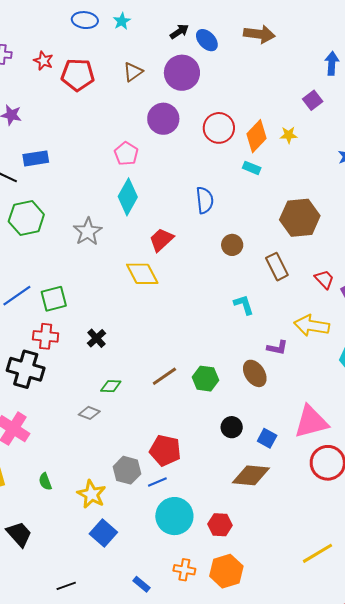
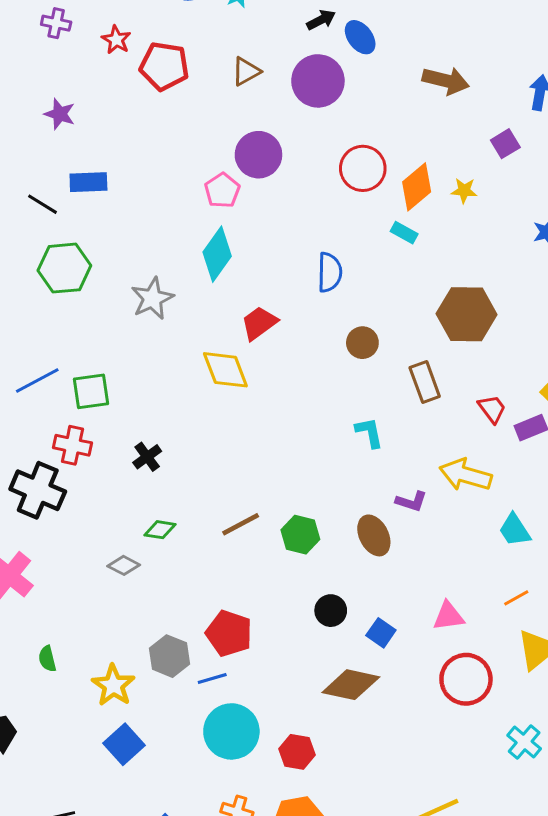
brown arrow: (259, 34) -> (446, 81), moved
purple circle: (163, 119) -> (258, 155), moved
pink triangle: (311, 422) -> (448, 616), size x0.6

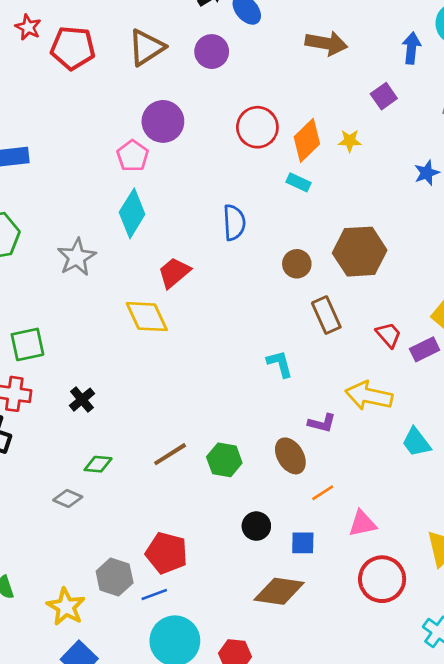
brown triangle: (246, 71) -> (146, 47), size x1.4
purple circle: (318, 81) -> (212, 52), size x0.7
brown circle: (362, 343) -> (297, 264), moved
orange line: (516, 598) -> (323, 493), moved
blue square: (381, 633) -> (303, 543), turned -30

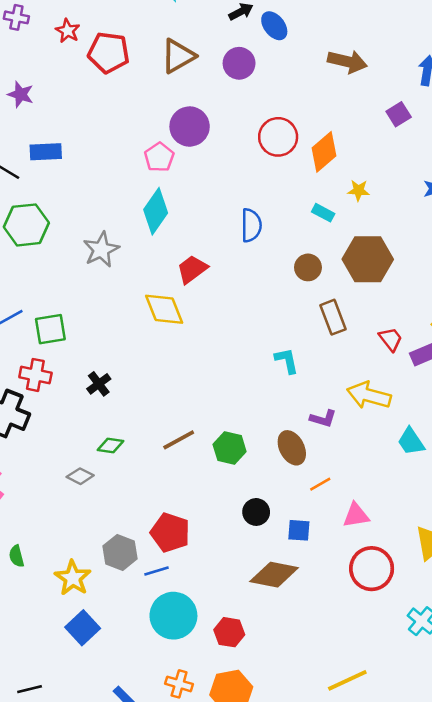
yellow star: (350, 141) -> (358, 190), moved
cyan rectangle: (299, 182) -> (323, 213), moved

